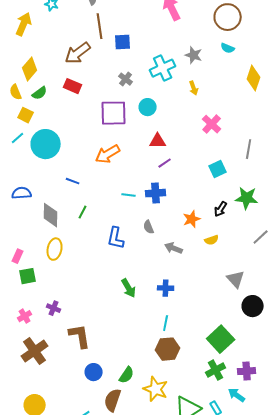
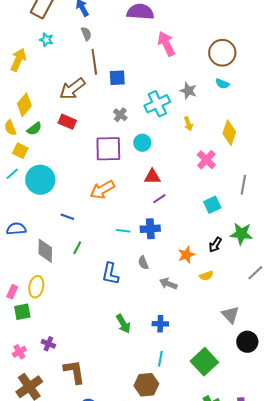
yellow diamond: (254, 78) -> (229, 133), moved
yellow ellipse: (55, 249) -> (36, 287), moved
green square: (221, 339) -> (204, 362), moved
brown hexagon: (168, 349) -> (146, 385), moved

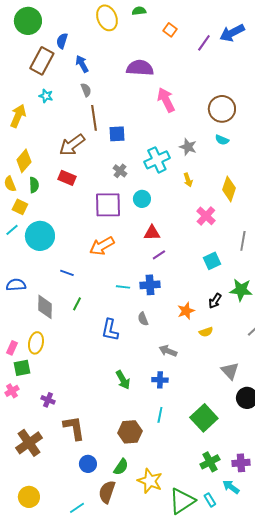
green semicircle: (34, 129) -> (34, 185), turned -56
gray arrow: (168, 284) -> (168, 351), moved
pink cross: (19, 352) -> (12, 391), moved
brown hexagon: (146, 385) -> (130, 432), moved

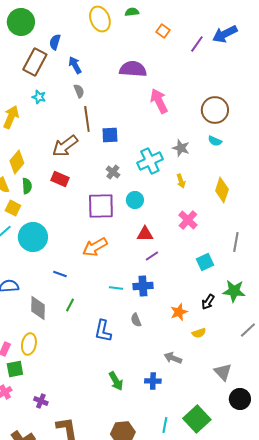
pink cross: (206, 216) -> (188, 220), moved
gray arrow: (168, 351) -> (173, 358), moved
cyan line: (160, 415) -> (165, 425), moved

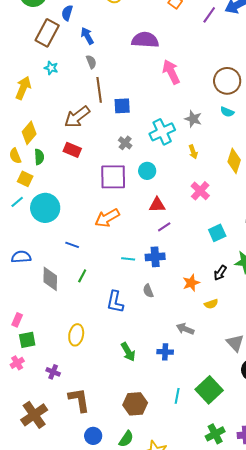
yellow ellipse: (29, 344) -> (76, 335), moved

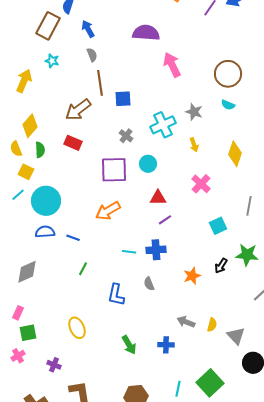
blue semicircle: (21, 257) -> (45, 232), moved
gray diamond: (50, 279) -> (27, 272), moved, turned 65
yellow semicircle: (211, 304) -> (212, 325), moved, turned -56
yellow ellipse: (76, 335) -> (77, 328), turned -35

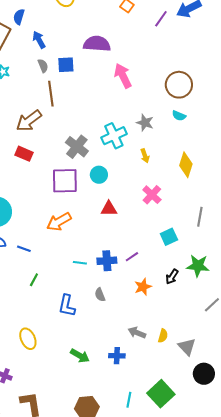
blue square: (123, 99) -> (66, 65), moved
gray cross: (126, 136) -> (77, 147), size x1.6
purple line: (165, 220) -> (132, 257), moved
green arrow: (129, 345) -> (80, 356), turned -30

